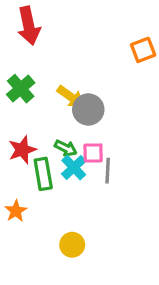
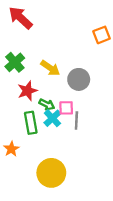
red arrow: (29, 26) -> (21, 18), turned 145
gray circle: (88, 109) -> (79, 79), moved
red star: (22, 150) -> (27, 91), moved
yellow circle: (72, 245) -> (51, 173), size x1.6

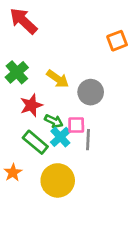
green rectangle: (31, 123) -> (35, 142), turned -40
yellow circle: (51, 173) -> (58, 180), moved

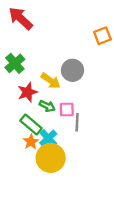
yellow arrow: (58, 79) -> (51, 81), moved
gray circle: (91, 92) -> (73, 70), moved
cyan cross: (60, 137) -> (48, 138), moved
orange star: (13, 173) -> (31, 142), moved

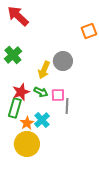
yellow arrow: (51, 81) -> (44, 70), turned 78
red star: (28, 92) -> (21, 92), moved
green rectangle: (31, 124) -> (15, 108), moved, turned 66
yellow circle: (51, 158) -> (27, 144), moved

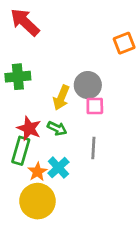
green cross: (13, 55) -> (18, 77), turned 36
red star: (21, 92) -> (29, 128), turned -30
pink square: (58, 95) -> (95, 106), moved

